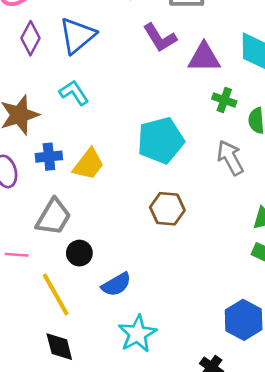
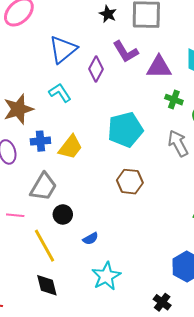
purple diamond: (30, 38) -> (96, 69), moved
blue semicircle: (116, 285) -> (91, 239), size x0.7

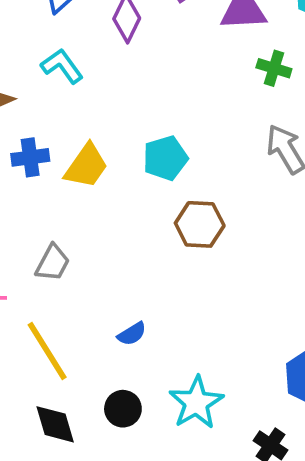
cyan pentagon: (125, 130) -> (165, 158), moved, size x0.7
gray trapezoid: (43, 187) -> (53, 263), moved, size x0.7
black circle: (63, 214) -> (123, 409), moved
cyan star: (106, 276) -> (196, 403), moved

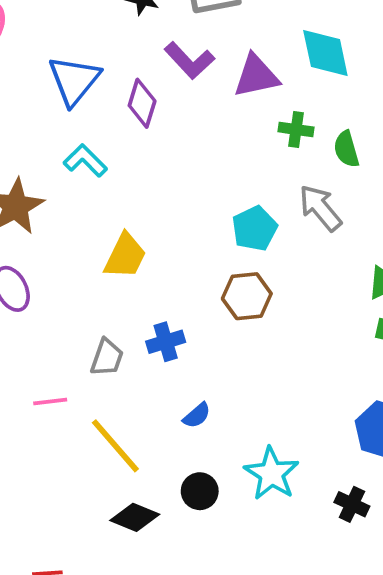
blue cross: (30, 157) -> (166, 342), moved
cyan pentagon: (165, 158) -> (255, 228), moved
black diamond: (55, 424) -> (135, 517), turned -42

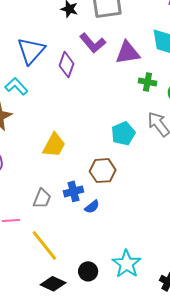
cyan L-shape: (85, 161) -> (16, 86), moved
brown hexagon: (247, 296) -> (103, 171), moved
blue semicircle: (197, 415) -> (92, 207), moved

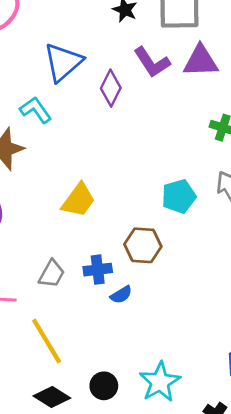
purple triangle: (128, 53) -> (201, 61), moved

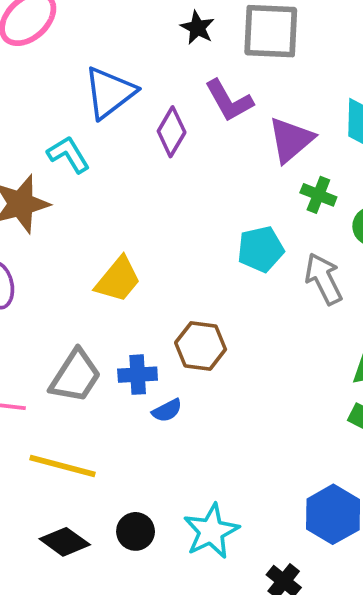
purple triangle: (201, 61) -> (291, 140), moved, turned -42
cyan pentagon: (179, 196) -> (261, 249), moved
gray trapezoid: (52, 274) -> (75, 376), size x1.4
yellow line: (47, 341) -> (63, 466), turned -48

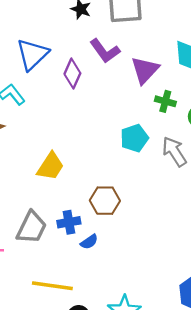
yellow line: (63, 466) -> (52, 286), moved

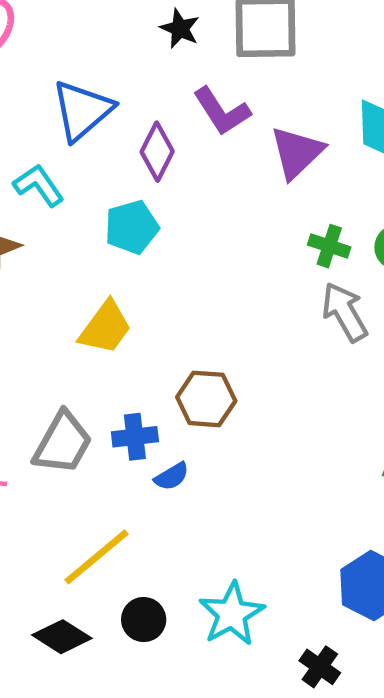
green cross: (165, 101) -> (329, 246), moved
cyan pentagon: (134, 138) -> (132, 227), moved
yellow line: (52, 286) -> (97, 557), turned -51

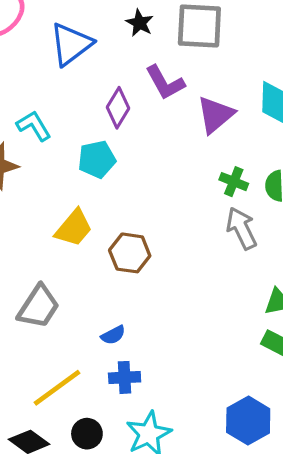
blue triangle: (82, 110) -> (71, 44), moved
brown hexagon: (206, 399) -> (130, 253), moved
blue cross: (135, 437) -> (125, 377), moved

